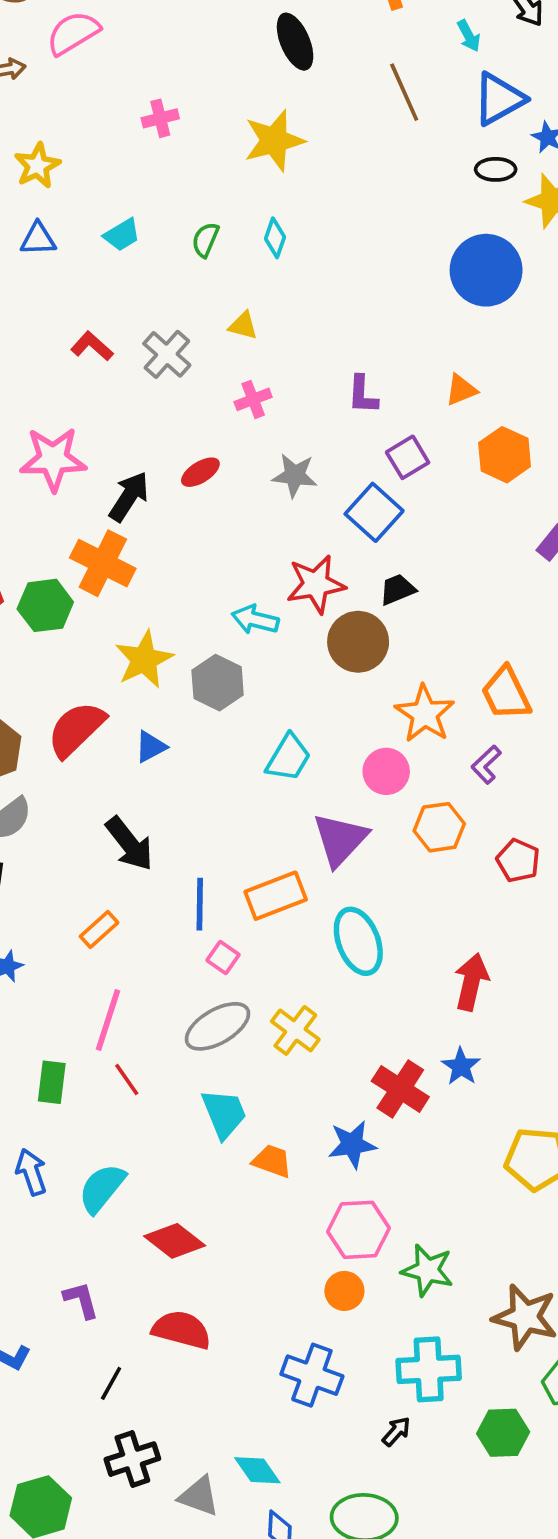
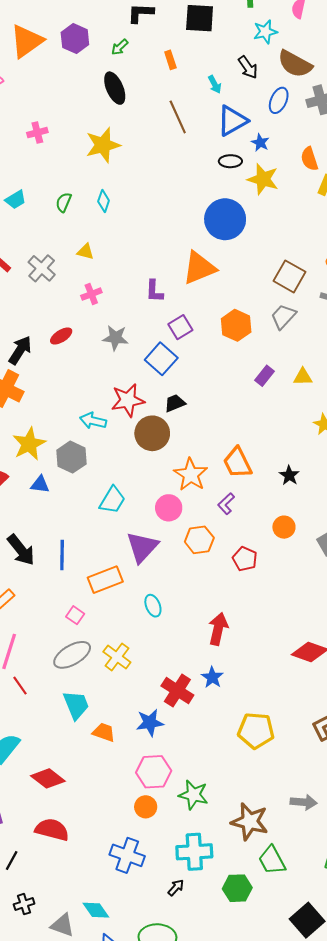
orange triangle: (461, 390) -> (199, 268), moved, size x1.8
blue triangle: (151, 747) -> (40, 484), moved, turned 36
blue line: (200, 904) -> (62, 555), moved
cyan ellipse: (358, 941) -> (153, 606), size x0.6
black cross: (132, 1459) -> (24, 904), size x0.7

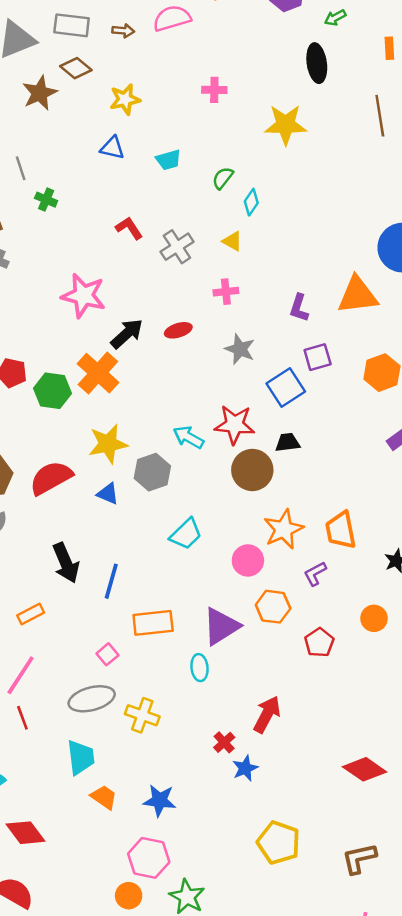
cyan diamond: (104, 201) -> (251, 202), moved
purple triangle: (142, 547) -> (221, 626), moved
yellow cross: (117, 657) -> (142, 715), turned -32
red cross: (177, 691) -> (224, 742), moved, size x0.6

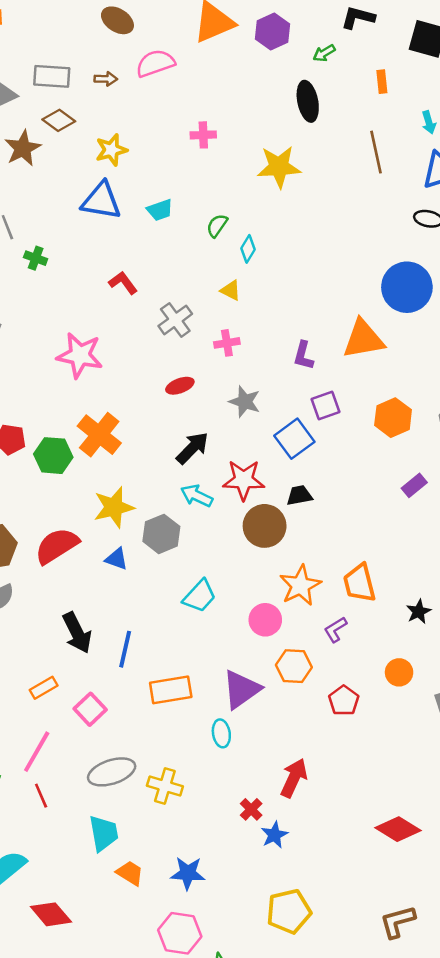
blue triangle: (112, 148) -> (101, 201), size x1.6
gray cross: (177, 247) -> (175, 320), moved
black arrow: (127, 334) -> (192, 448), moved
pink square: (107, 654) -> (90, 709), moved, size x1.4
yellow pentagon: (279, 843) -> (289, 911), moved, turned -30

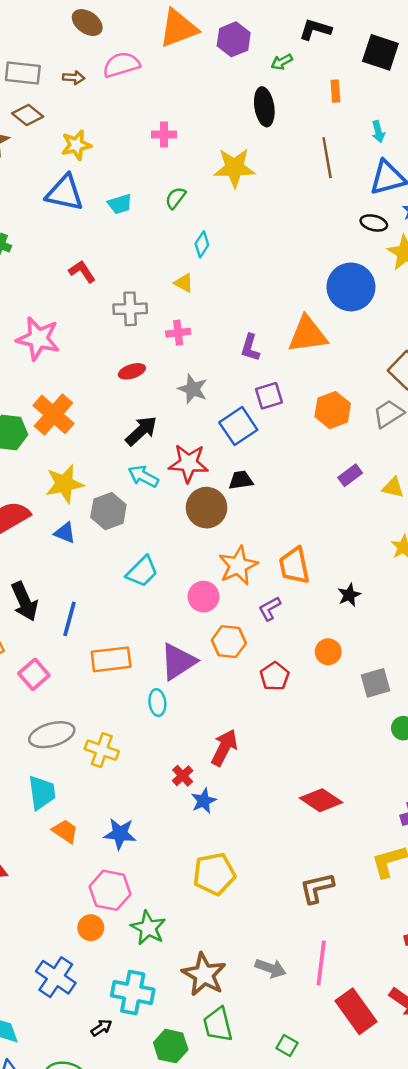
green semicircle: (217, 226) -> (175, 198), moved
gray cross: (175, 320) -> (130, 309), turned 32

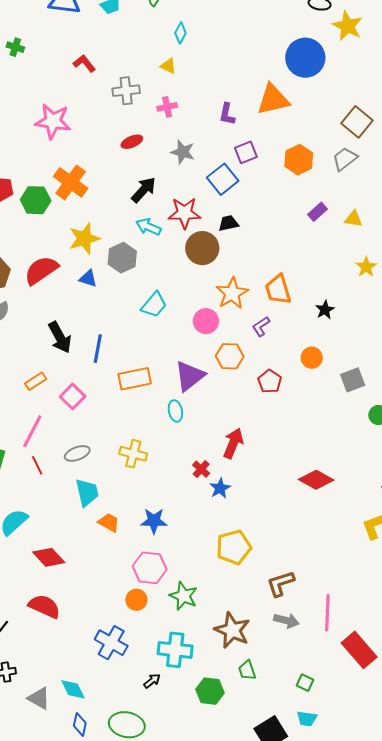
gray ellipse: (52, 735) -> (77, 453), moved, size x0.7
brown L-shape: (317, 888) -> (281, 584), moved
green trapezoid: (218, 1025) -> (247, 670), size x0.7

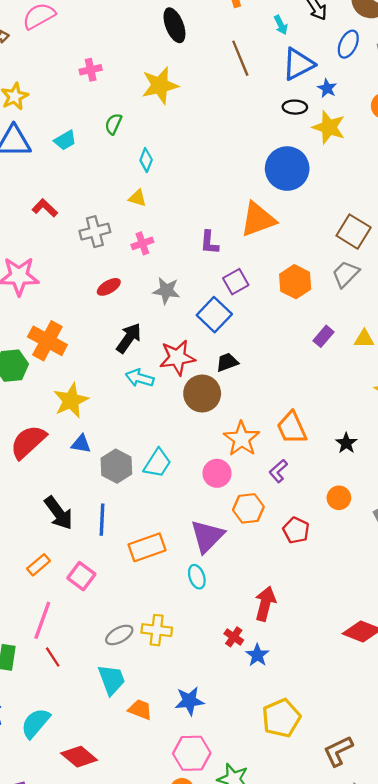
gray hexagon: (122, 258) -> (116, 466), moved
gray ellipse: (77, 453) -> (119, 635), moved

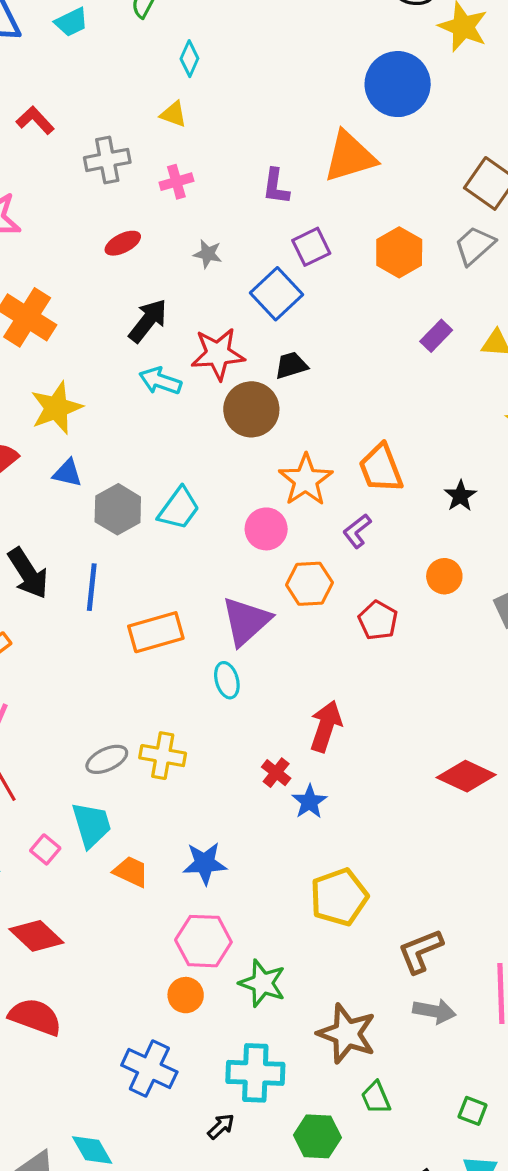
gray star: (166, 291) -> (208, 254), size x0.7
pink square: (81, 576) -> (45, 849), moved, size x0.7

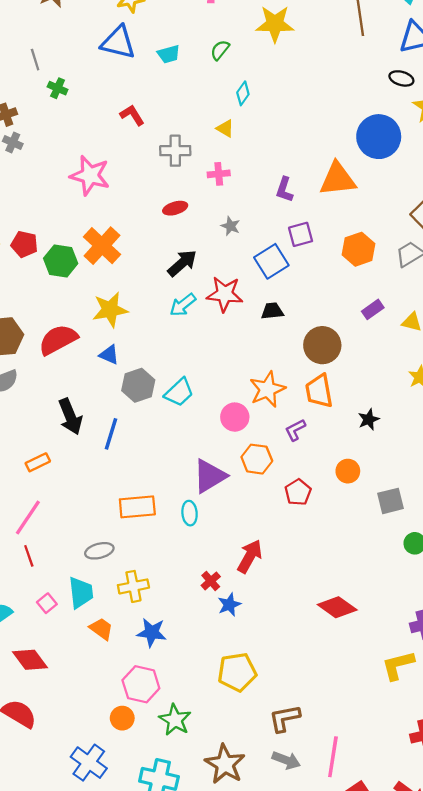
cyan arrow: (160, 381) -> (183, 305), turned -68
brown circle: (251, 409) -> (322, 345), moved
orange rectangle: (156, 632) -> (137, 507), moved
yellow cross: (163, 756) -> (133, 586), moved, turned -32

